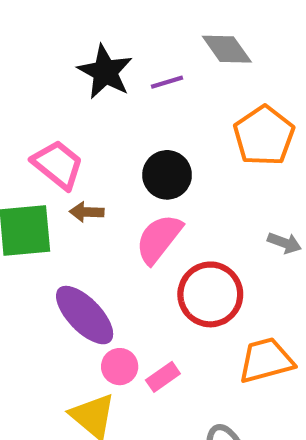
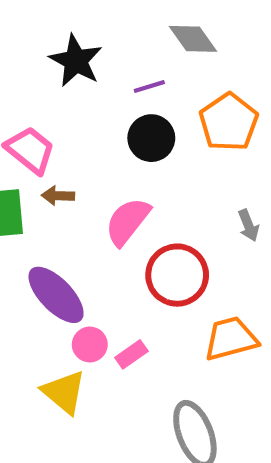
purple line: (167, 82) -> (149, 87), moved
black circle: (167, 175) -> (151, 138), moved
gray arrow: (285, 243) -> (249, 225), turned 48

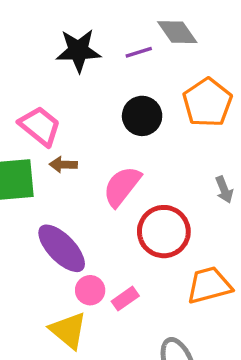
black star: (76, 61) -> (78, 51), turned -30
purple line: (149, 87) -> (139, 52), moved

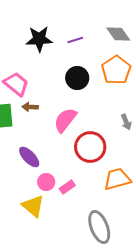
gray diamond: (177, 32) -> (118, 34), moved
purple ellipse: (62, 248) -> (29, 157), size x0.7

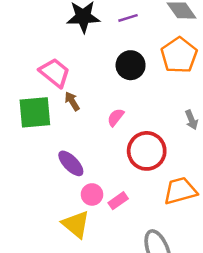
brown arrow: (30, 107) -> (72, 101), turned 56
pink semicircle: (65, 120) -> (116, 117), size x0.6

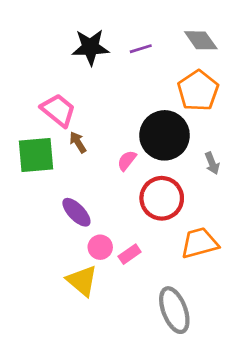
black circle: (131, 65) -> (165, 135), moved, size x1.5

